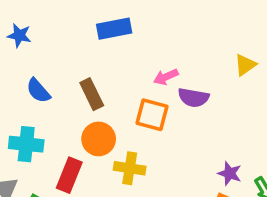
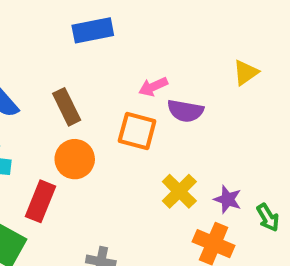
yellow cross: (130, 168) -> (179, 191), moved, turned 36

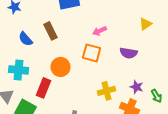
brown rectangle: (67, 107) -> (50, 31), moved
purple semicircle: (185, 111) -> (128, 53), moved
yellow cross: (179, 191) -> (106, 91), moved, turned 30

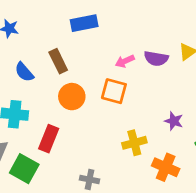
purple semicircle: (128, 53) -> (156, 58), moved
orange circle: (60, 67) -> (72, 97), moved
purple star: (136, 87) -> (174, 121), moved

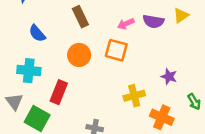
brown rectangle: (58, 61) -> (80, 17), moved

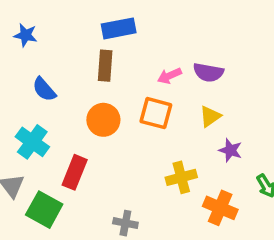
yellow triangle: (181, 15) -> (210, 116), moved
brown rectangle: (80, 17) -> (105, 66), turned 30
cyan cross: (29, 71) -> (32, 142), turned 30

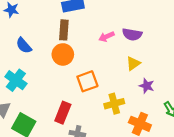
orange square: (156, 113) -> (87, 81), moved, turned -35
orange circle: (103, 120) -> (63, 54), moved
red rectangle: (75, 172) -> (63, 113), moved

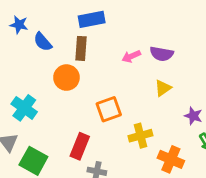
blue semicircle: (24, 46) -> (43, 42), moved
orange circle: (63, 54) -> (66, 78), moved
purple star: (147, 86) -> (193, 116), moved

